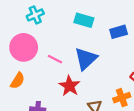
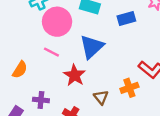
pink circle: (24, 47) -> (57, 22), moved
pink line: (55, 59) -> (51, 52), moved

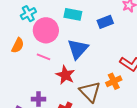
orange semicircle: (20, 70) -> (18, 45), moved
brown triangle: (101, 97) -> (90, 92), size x1.6

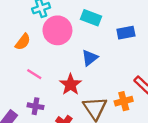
blue triangle: (78, 49) -> (90, 58), size x0.7
pink line: (44, 57) -> (34, 74), moved

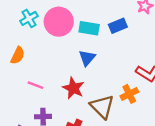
cyan rectangle: (91, 18) -> (89, 28), moved
pink circle: (57, 30) -> (59, 22), moved

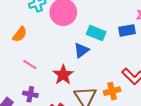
blue rectangle: (118, 26) -> (127, 30), moved
cyan rectangle: (89, 28) -> (96, 33), moved

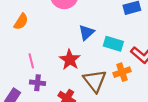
cyan rectangle: (96, 33) -> (113, 44), moved
pink line: (30, 65) -> (31, 61), moved, turned 48

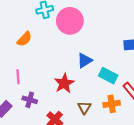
pink line: (31, 61) -> (18, 77), moved
brown triangle: (95, 81) -> (84, 108), size x0.6

